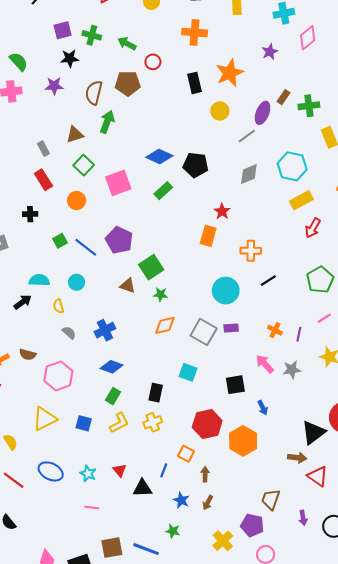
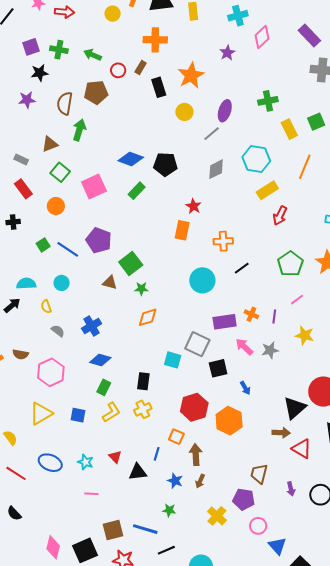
brown rectangle: (284, 97) -> (141, 68), moved
gray rectangle: (43, 149) -> (21, 159), turned -32
purple rectangle: (231, 328) -> (225, 322), moved, size x1.6
gray square: (204, 332) -> (197, 344), moved
brown arrow: (205, 474) -> (196, 455), size x1.5

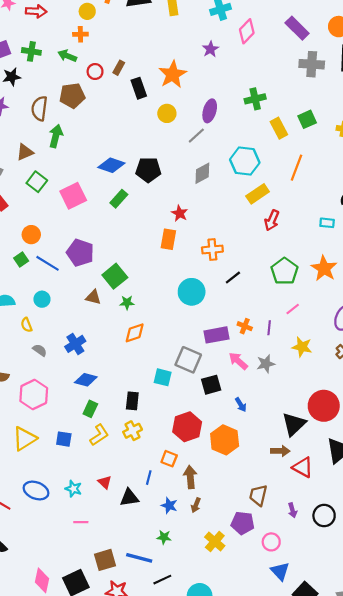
orange cross: (155, 40) -> (80, 34), moved, size x0.6
orange circle: (56, 206) -> (31, 235), moved
pink circle: (258, 526) -> (271, 542), moved

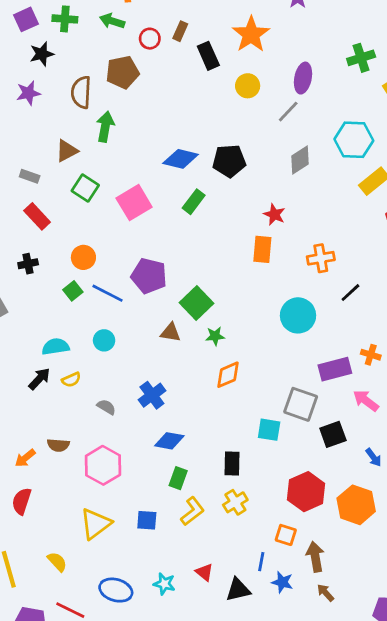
yellow semicircle: (26, 325) -> (71, 380), moved, turned -88
brown arrow: (196, 505) -> (325, 593), turned 120
blue star: (169, 506) -> (282, 582), moved

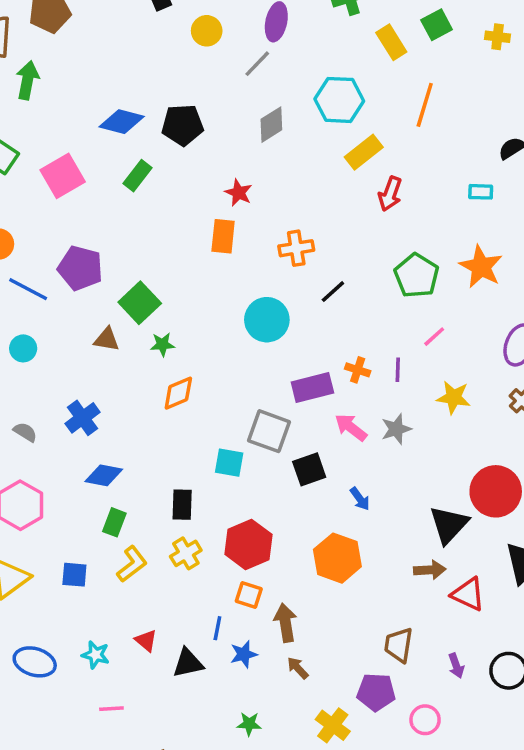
red hexagon: (306, 492) -> (249, 544), moved
blue star: (282, 582) -> (244, 654), turned -30

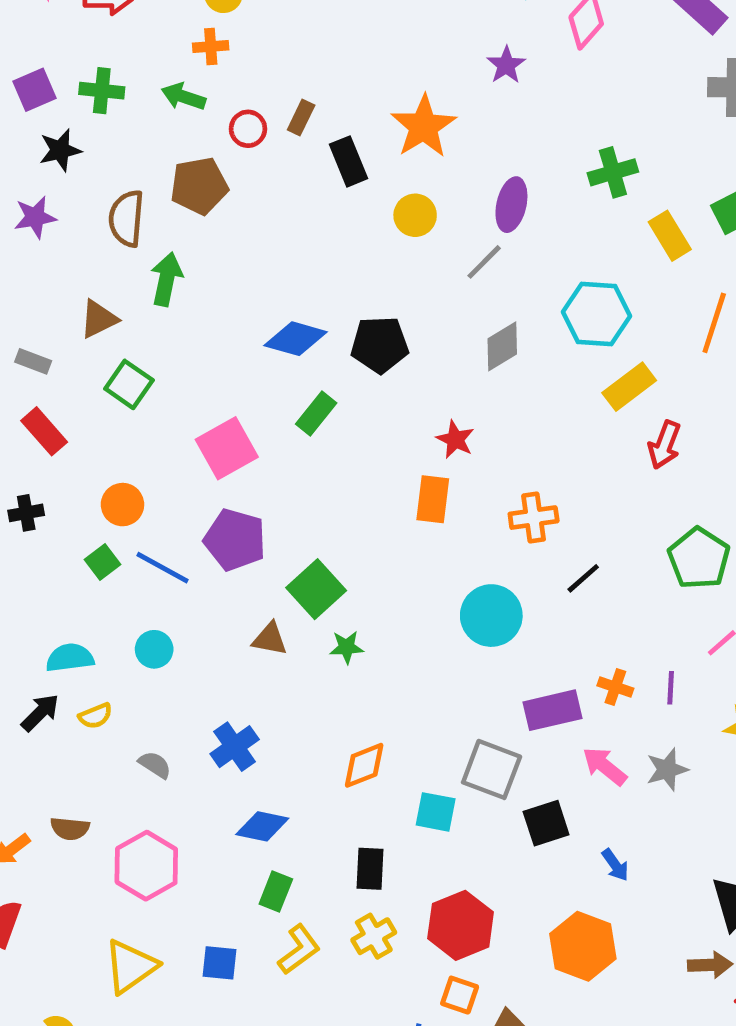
pink square: (63, 176) -> (227, 448), moved
orange diamond: (178, 393) -> (364, 765), moved

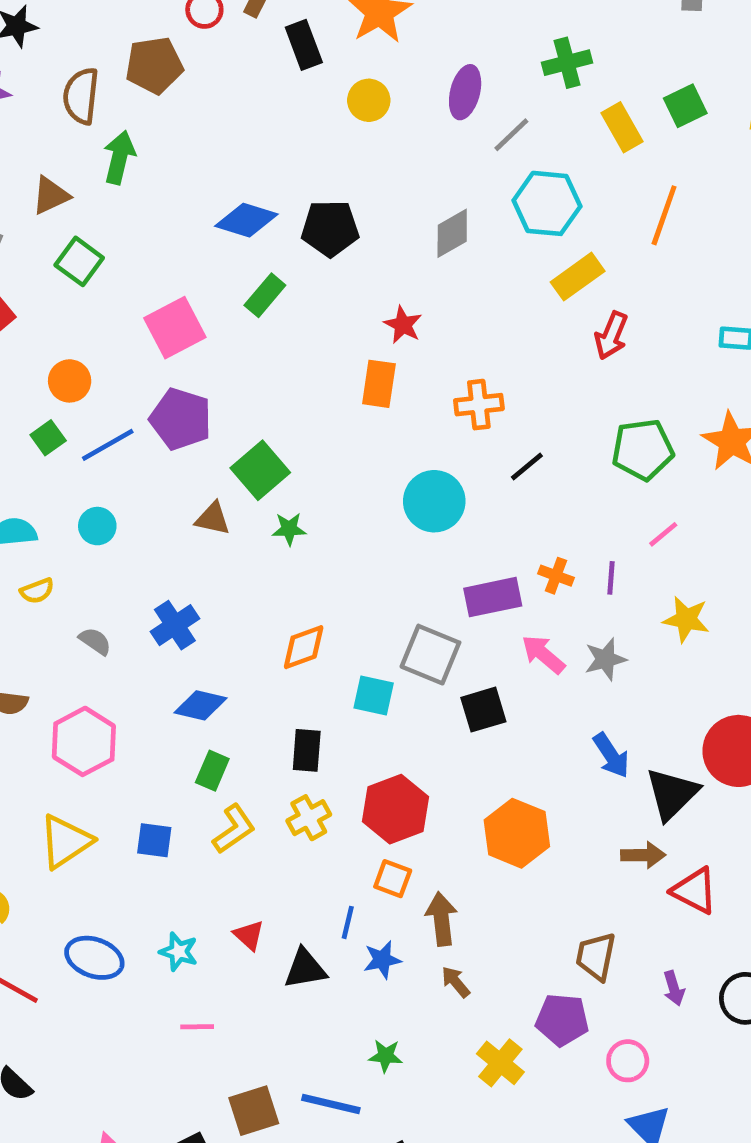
gray line: (484, 262) -> (511, 135), moved
green pentagon: (699, 558) -> (643, 450), turned 30
blue line: (162, 568) -> (108, 445), turned -60
blue arrow: (615, 865) -> (611, 755), moved, size x1.4

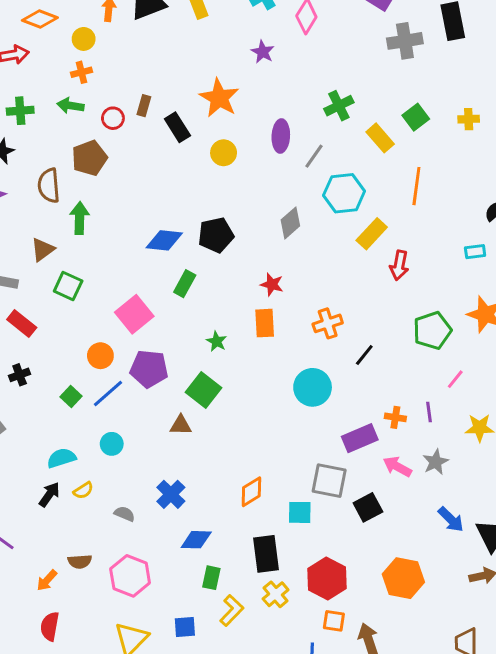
orange circle: (70, 381) -> (100, 356), moved
green star: (289, 529) -> (217, 341), moved, turned -30
black rectangle: (307, 750) -> (266, 554), size x1.4

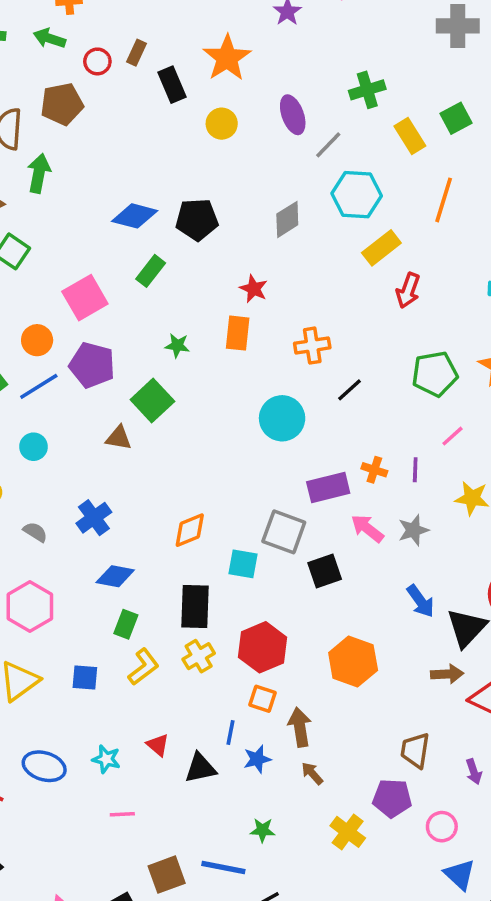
purple ellipse: (281, 136) -> (293, 115), turned -32
green star: (217, 341) -> (177, 346), turned -30

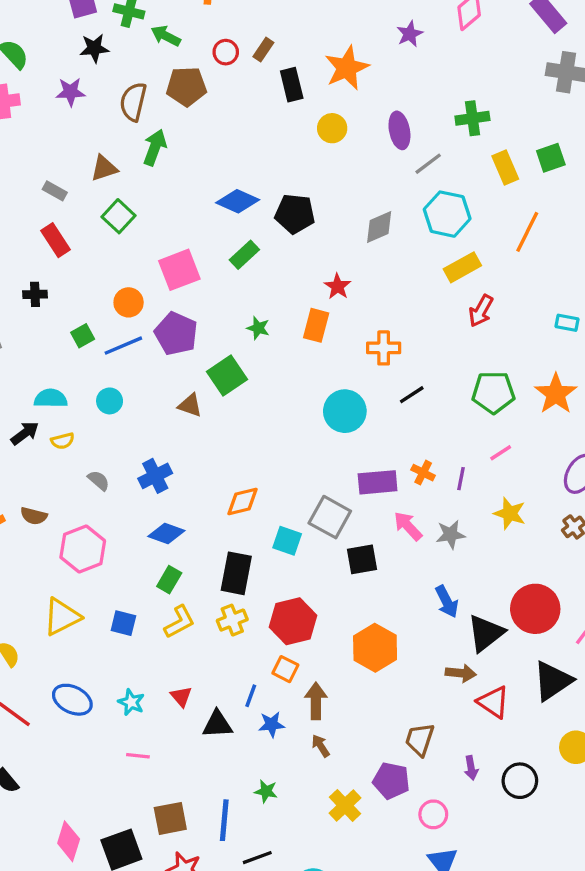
green arrow: (49, 38) -> (166, 36), moved
blue line: (223, 867) -> (224, 820), turned 75

